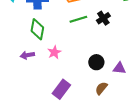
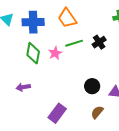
pink star: (54, 52) -> (55, 53), moved
purple arrow: (27, 55) -> (23, 87), moved

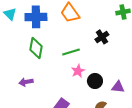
green line: (74, 43) -> (71, 52), moved
pink star: (55, 53) -> (78, 71), moved

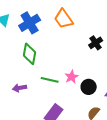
blue cross: (36, 17) -> (30, 23), turned -30
green line: (71, 52) -> (50, 80), moved, turned 30

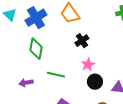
black cross: (96, 43) -> (82, 41), moved
pink star: (72, 77) -> (88, 65), moved

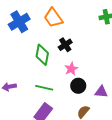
green diamond: (36, 49) -> (42, 55), moved
green line: (56, 75) -> (44, 88), moved

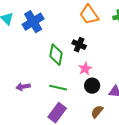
orange trapezoid: (53, 18) -> (89, 15), moved
black cross: (65, 45) -> (79, 45), turned -32

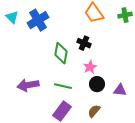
purple arrow: (23, 87) -> (28, 85), size x1.5
brown semicircle: (97, 112) -> (94, 111), moved

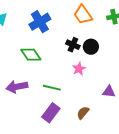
blue cross: (38, 20) -> (40, 22), moved
green diamond: (61, 53) -> (31, 55), moved, turned -45
black circle: (97, 84) -> (91, 47), moved

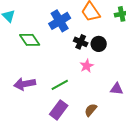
blue cross: (40, 22) -> (60, 21), moved
green diamond: (31, 55) -> (30, 40), moved
green line: (52, 88) -> (60, 85), turned -42

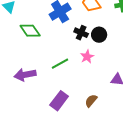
green line: (60, 85) -> (60, 64), moved

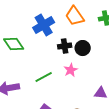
black cross: (81, 33) -> (65, 46), turned -32

